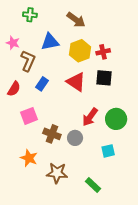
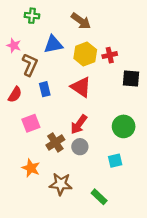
black square: (104, 78) -> (131, 79), moved
blue rectangle: (42, 84) -> (45, 89), turned -48
red arrow: (90, 117) -> (79, 124), moved
brown cross: (52, 134) -> (55, 142), turned 36

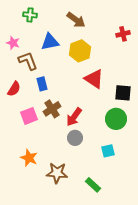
red cross: (110, 55) -> (123, 34), moved
brown L-shape: (30, 65) -> (28, 61), turned -45
black square: (131, 79) -> (123, 93), moved
red triangle: (81, 87) -> (94, 79), moved
brown cross: (55, 142) -> (52, 109), moved

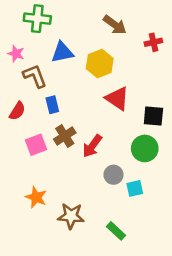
green cross: (30, 15) -> (37, 19), size x1.5
brown arrow: (76, 20) -> (115, 25), moved
gray circle: (75, 138) -> (113, 175), moved

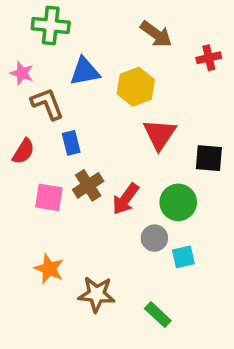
red triangle: (117, 99) -> (160, 134), turned 30
pink square: (36, 145) -> (49, 197), turned 30
green circle: (145, 148) -> (178, 202), moved

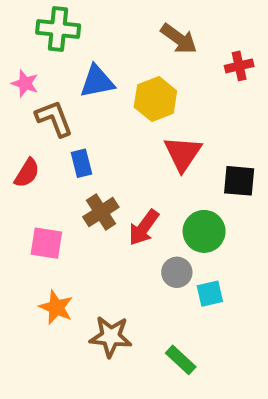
pink square: (49, 197) -> (46, 243), moved

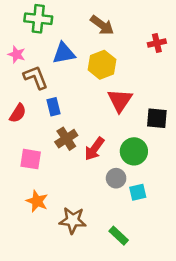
brown arrow: (179, 39) -> (102, 25), moved

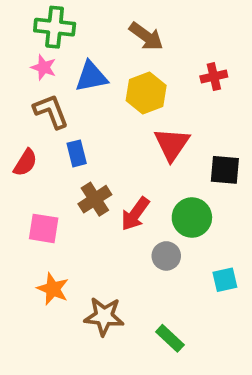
red cross: (157, 43) -> (214, 77), moved
pink star: (17, 54) -> (44, 67), moved
cyan square: (138, 192) -> (225, 280), moved

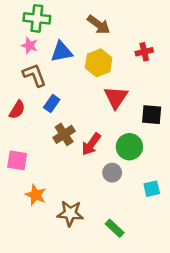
blue rectangle: (77, 153) -> (52, 104), turned 49
pink square: (44, 228) -> (17, 160), moved

